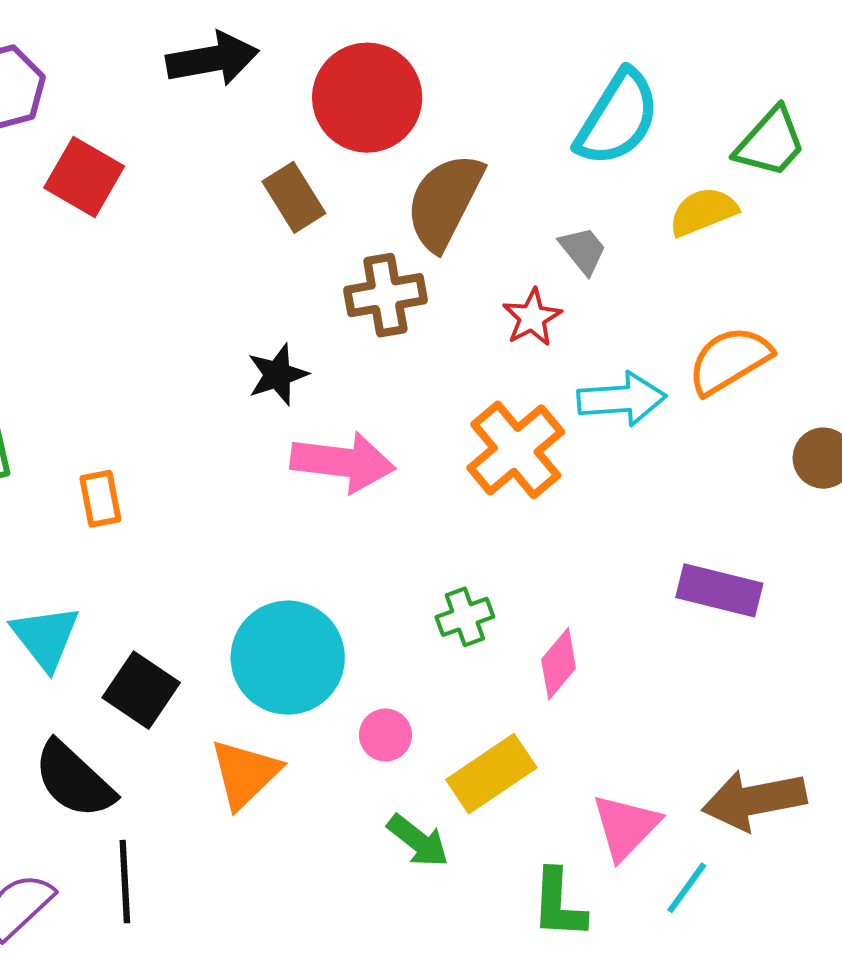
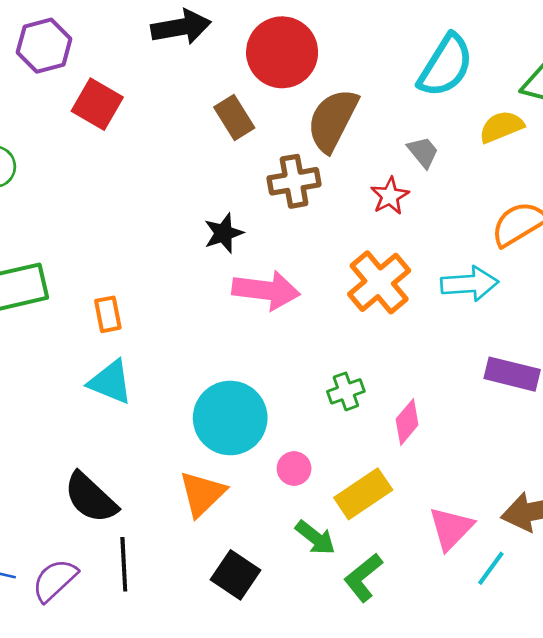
cyan arrow: (622, 399) -> (470, 284), moved
cyan triangle: (45, 637) -> (111, 382), moved, turned -30
black square: (141, 690) -> (236, 575), moved
green L-shape: (559, 904) -> (363, 578), moved, turned 48

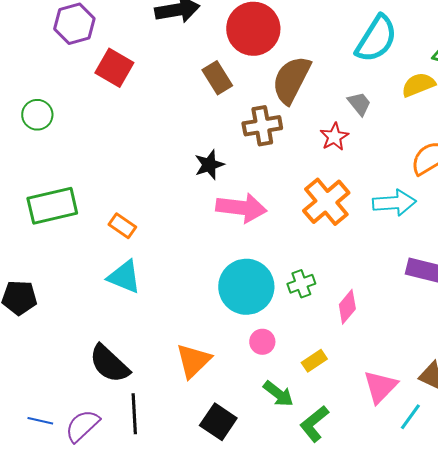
orange rectangle: (108, 314) -> (122, 226), turned -44
cyan circle: (230, 418) -> (246, 287), moved
yellow rectangle: (363, 494) -> (314, 361), size x0.6

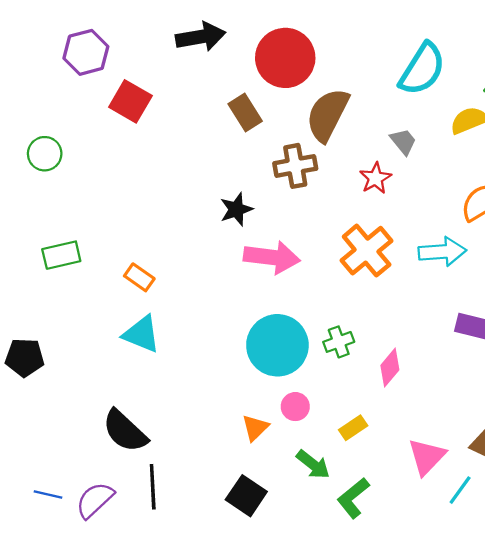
green rectangle: (52, 206) -> (61, 255), size x0.7
orange triangle: (193, 361) -> (255, 428), moved, size x0.7

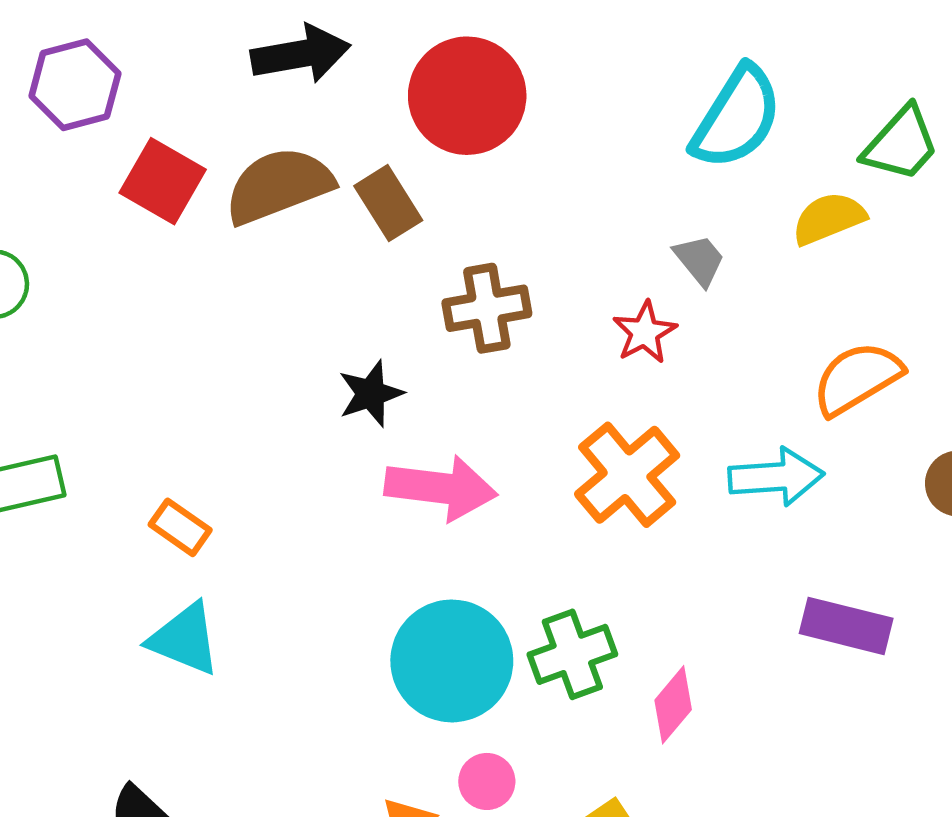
brown semicircle: (328, 115) -> (279, 186), moved, turned 42
green cross: (339, 342) -> (572, 654), size x1.4

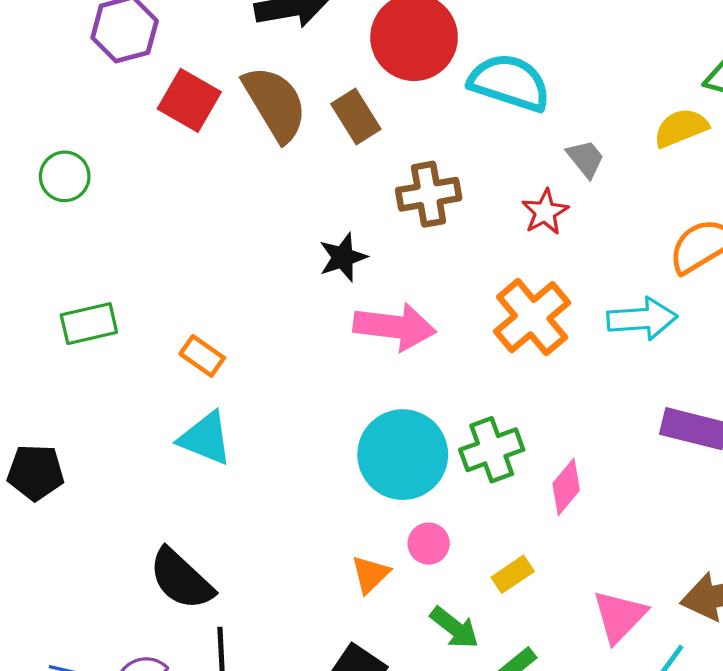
cyan semicircle: (737, 118) -> (509, 83), moved, turned -104
brown semicircle: (279, 186) -> (275, 104), turned 80

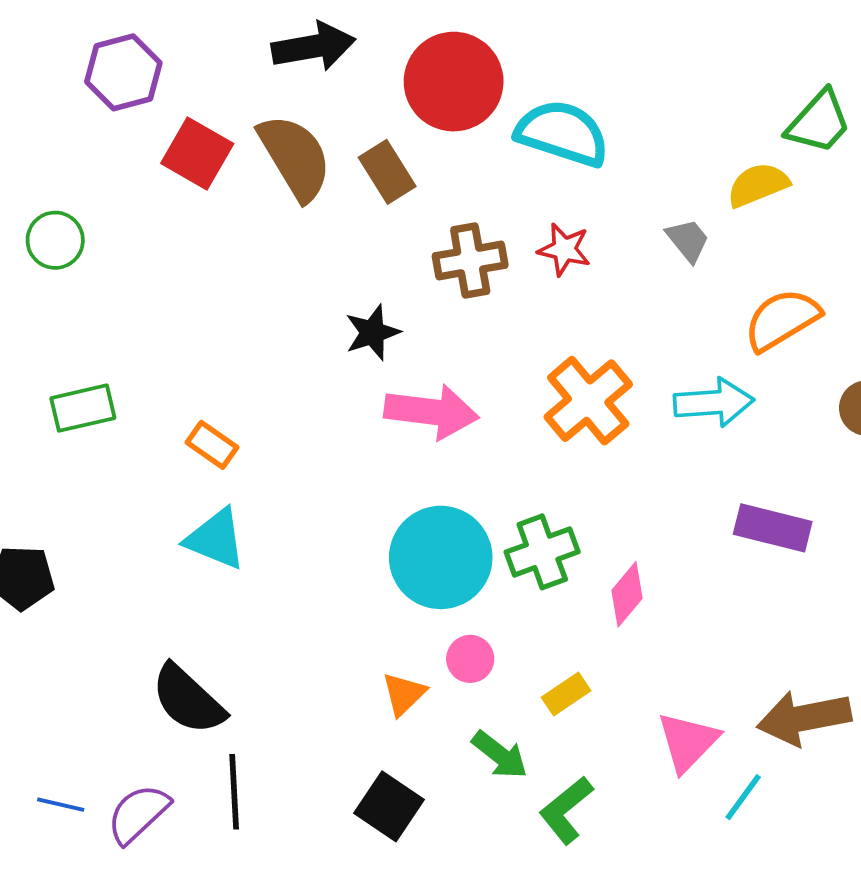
gray trapezoid: (585, 159) -> (688, 240), moved
red star: (545, 212) -> (564, 249), moved, turned -30

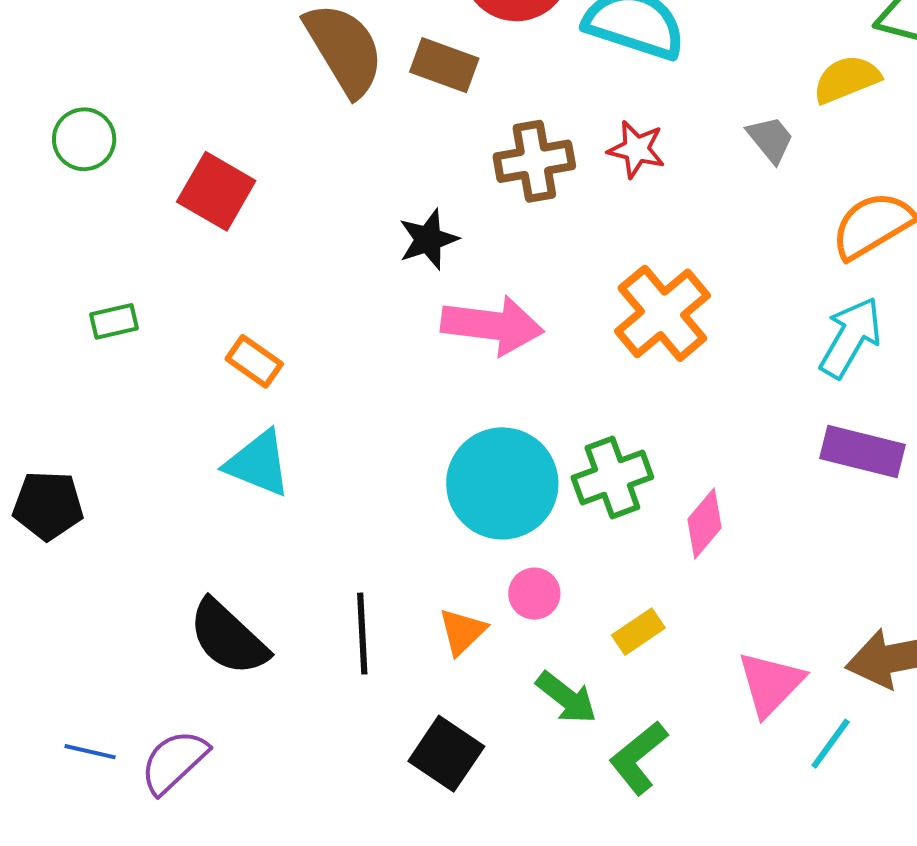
red square: (197, 154) -> (216, 191), moved
brown rectangle: (387, 172) -> (444, 65), turned -38
cyan arrow: (714, 403) -> (851, 337), moved, turned -56
green rectangle: (83, 408) -> (114, 321), size x0.7
black line: (234, 792) -> (362, 634), moved

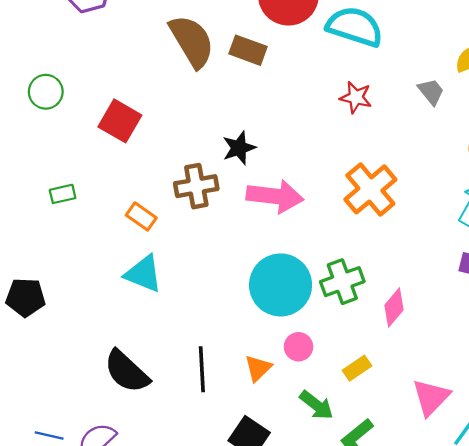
brown cross: (534, 161) -> (196, 186), moved

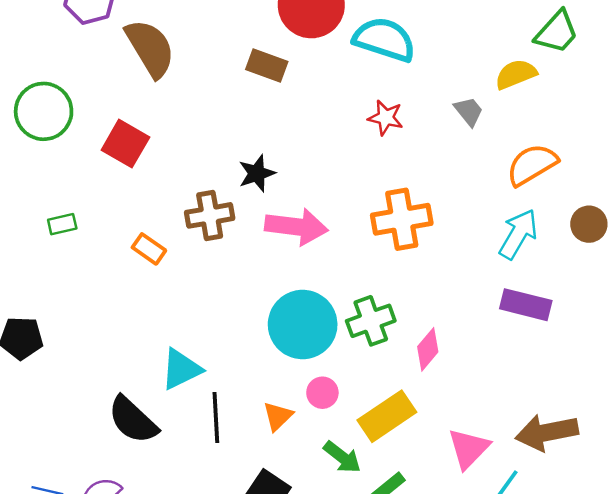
brown semicircle: (192, 41) -> (150, 48), moved
green circle: (46, 92) -> (44, 111), size x1.5
orange cross: (370, 189) -> (402, 219), turned 30
cyan triangle: (143, 274) -> (181, 369), moved, turned -48
yellow rectangle: (357, 368) -> (387, 416), size x1.8

